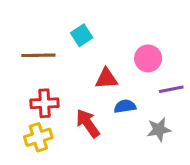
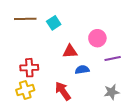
brown line: (38, 55) -> (25, 19), moved
red arrow: (88, 123) -> (63, 91), moved
gray star: (159, 130) -> (112, 92), moved

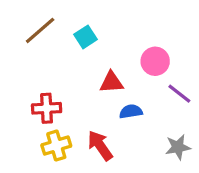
brown line: (25, 19) -> (40, 30), turned -40
purple line: (113, 58) -> (179, 94), turned 49
yellow cross: (25, 90) -> (56, 146), moved

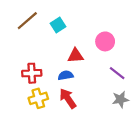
purple line: (179, 94) -> (117, 73), moved
blue semicircle: (131, 111) -> (66, 75), moved

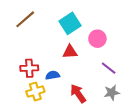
cyan square: (58, 25) -> (70, 23), moved, size x1.5
blue semicircle: (66, 75) -> (53, 75), moved
red arrow: (68, 98) -> (78, 94), moved

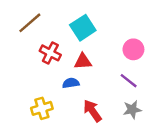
pink circle: (97, 39) -> (133, 49), moved
red cross: (29, 68) -> (50, 53), moved, turned 30
blue semicircle: (53, 75) -> (71, 83), moved

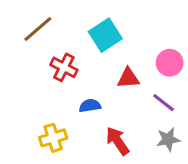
red triangle: (83, 61) -> (128, 78), moved

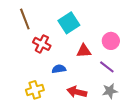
brown line: (38, 29) -> (25, 19), turned -70
red arrow: (118, 141) -> (77, 92), turned -42

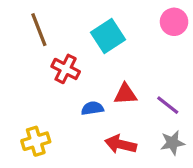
pink circle: (111, 41) -> (174, 22), moved
red triangle: (84, 51) -> (125, 94), moved
yellow cross: (35, 90) -> (36, 141), moved

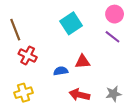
brown line: (39, 30) -> (15, 30), moved
red cross: (66, 69) -> (28, 55), moved
purple line: (168, 105) -> (112, 37), moved

